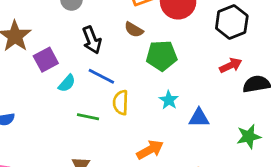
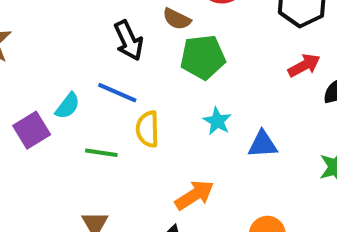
brown semicircle: (134, 30) -> (177, 19), moved
black arrow: (92, 40) -> (129, 40), moved
purple square: (46, 60) -> (32, 130), moved

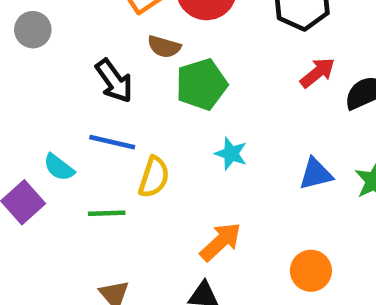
cyan semicircle: (68, 106) -> (59, 167), turned 100
yellow semicircle: (148, 129) -> (154, 177), turned -150
blue triangle: (263, 144) -> (316, 174), moved

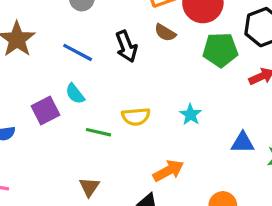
green pentagon: (201, 84) -> (220, 50), moved
blue line: (112, 142) -> (78, 52), moved
yellow semicircle: (154, 177) -> (136, 117), turned 52

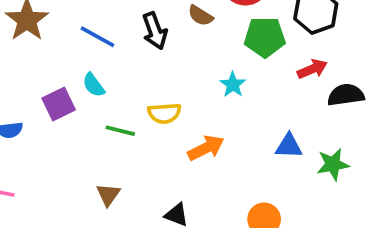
cyan star: (191, 115) -> (233, 85), moved
orange arrow: (168, 171) -> (206, 148), moved

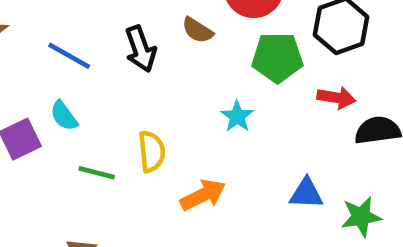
red arrow: (312, 69) -> (336, 98), turned 32
yellow semicircle: (164, 113) -> (152, 151), turned -92

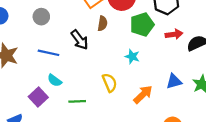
brown semicircle: (198, 30) -> (102, 23), turned -96
yellow semicircle: (152, 151) -> (110, 83), moved
orange arrow: (203, 195) -> (143, 94), moved

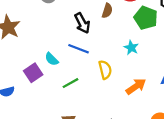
green pentagon: (142, 25) -> (146, 18), turned 30
blue line: (49, 53) -> (79, 49), moved
green line: (77, 101) -> (70, 83), turned -35

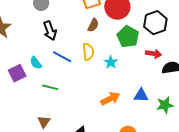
black arrow: (82, 23) -> (50, 31), moved
yellow semicircle: (105, 70) -> (88, 52), moved
green line: (70, 83) -> (50, 87), turned 35

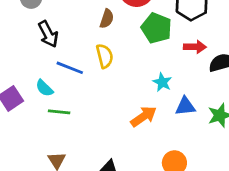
cyan star: (111, 62) -> (162, 82), moved
cyan semicircle: (36, 63) -> (44, 88), moved

